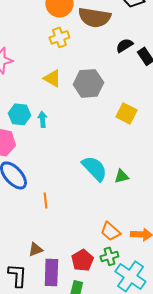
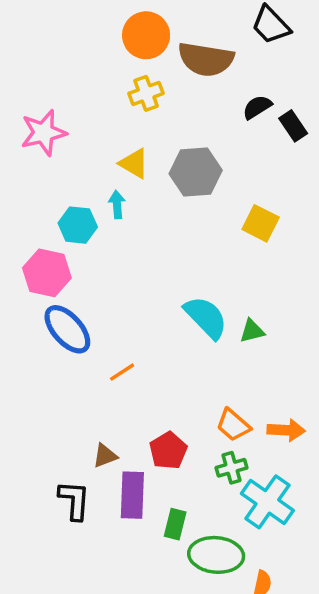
cyan arrow: (42, 119) -> (117, 205), moved
orange line: (45, 200) -> (122, 372), turned 63
red pentagon: (82, 260) -> (168, 451), moved

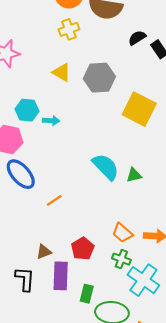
cyan arrow: (117, 205) -> (51, 121), moved, turned 98
yellow square: (261, 223) -> (139, 109), size x1.5
green cross: (231, 468) -> (121, 259), turned 36

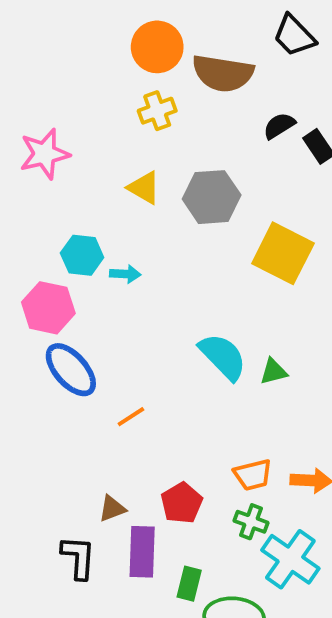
orange trapezoid: (122, 233) -> (253, 475), turned -55

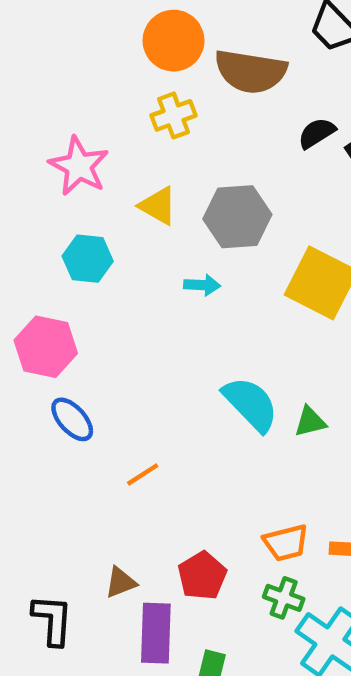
pink star: (45, 154) -> (79, 166), moved, turned -30
cyan hexagon: (82, 255) -> (88, 259), moved
cyan arrow: (125, 274) -> (202, 285), moved
blue ellipse: (71, 370) -> (72, 419), size x0.7
black L-shape: (78, 557) -> (52, 620), moved

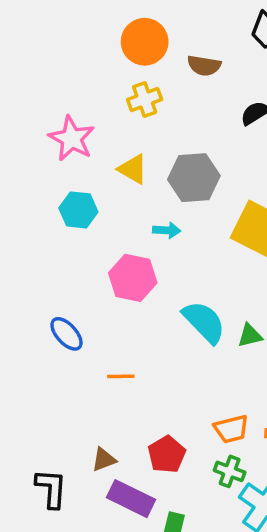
brown semicircle: (251, 71) -> (204, 66), size x0.6
pink hexagon: (46, 347) -> (133, 278), moved
orange line: (143, 474) -> (121, 376), turned 32
purple rectangle: (156, 633) -> (131, 499), turned -66

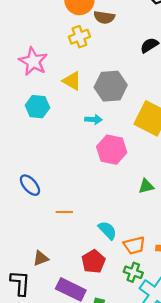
brown semicircle: (204, 66) -> (104, 17), moved
pink hexagon: (133, 278) -> (112, 150), moved
cyan semicircle: (204, 322) -> (107, 230), moved, size x0.7
brown triangle: (104, 460) -> (41, 258), moved

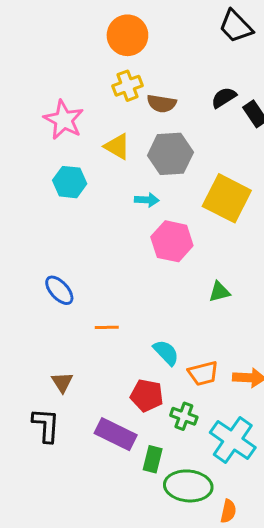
brown semicircle: (104, 17) -> (162, 103), moved
brown triangle: (41, 258) -> (62, 382), moved, turned -42
red pentagon: (93, 261) -> (147, 396), turned -30
green cross: (133, 272) -> (184, 416), moved

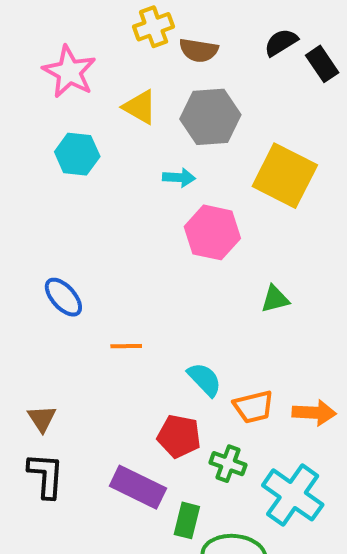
brown triangle: (62, 382) -> (42, 419), moved

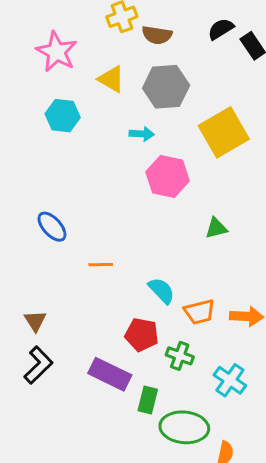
yellow square: (285, 176) -> (224, 132), turned 33
black L-shape: (46, 475) -> (38, 365), turned 42
cyan cross: (293, 495) -> (230, 380), size x0.7

